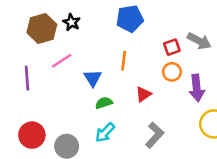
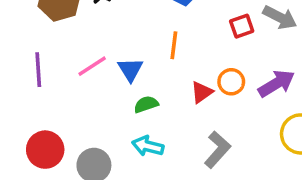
pink line: (62, 61) -> (92, 66), moved
orange circle: (172, 72) -> (231, 82), moved
purple arrow: (197, 88) -> (276, 83), turned -115
cyan arrow: (105, 133) -> (148, 146), turned 60

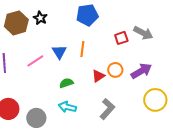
blue triangle: (130, 70) -> (59, 52), moved

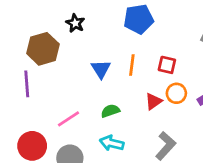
brown hexagon: (16, 23) -> (43, 49), moved
red square: (121, 38) -> (167, 65), moved, turned 32
pink line: (35, 61) -> (69, 119), moved

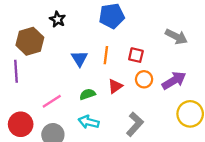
red triangle: (153, 101) -> (115, 86), moved

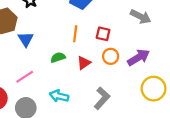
blue triangle: (79, 59) -> (26, 39), moved
green semicircle: (88, 94) -> (58, 57), moved

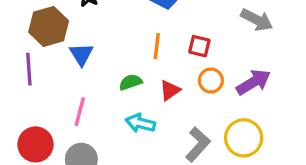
pink line: (25, 77) -> (80, 112), turned -42
yellow circle: (154, 89) -> (244, 138), moved
cyan arrow: (59, 96) -> (140, 123), moved

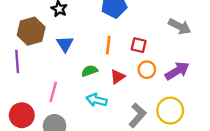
blue triangle: (81, 54) -> (65, 44), moved

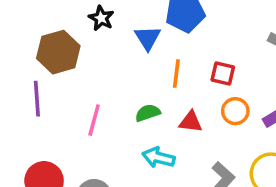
blue triangle: (65, 44) -> (148, 38), moved
red triangle: (118, 77) -> (191, 122), turned 42
pink line: (53, 92) -> (94, 120), moved

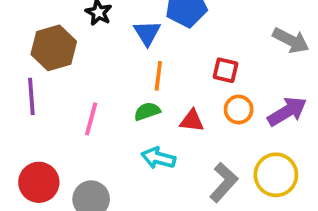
orange line: (176, 74) -> (158, 76), moved

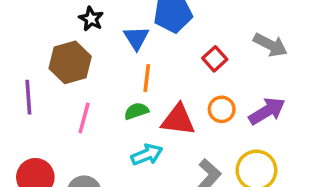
brown hexagon: (54, 48) -> (70, 62), moved
red square: (226, 70) -> (215, 59), moved, turned 35
red triangle: (192, 121) -> (178, 120), size x1.5
cyan arrow: (158, 158) -> (147, 155), turned 144

